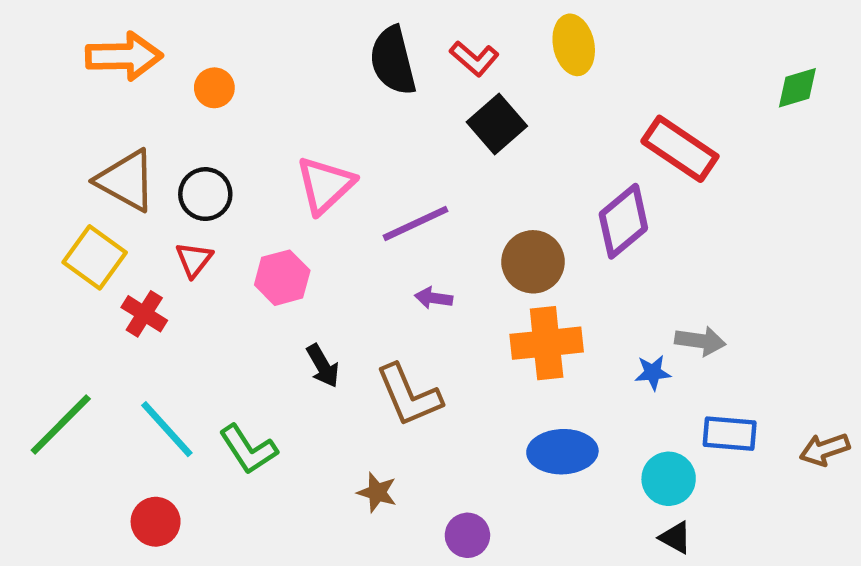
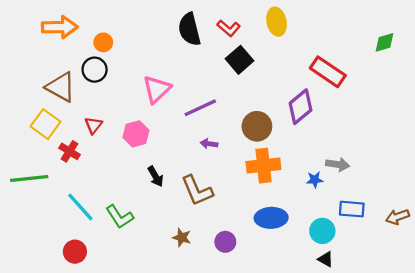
black circle: (205, 194) -> (95, 70), moved
green line: (61, 425) -> (29, 179), moved, turned 39
purple circle: (467, 535) -> (225, 242), moved

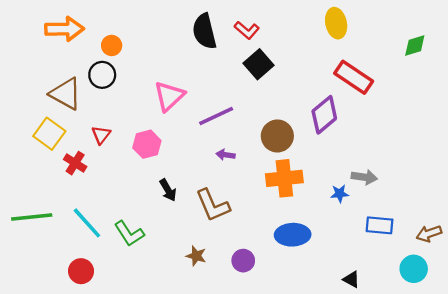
yellow ellipse: (277, 22) -> (336, 23), moved
green line: (29, 179) -> (32, 217), moved
cyan circle: (322, 231) -> (414, 269), moved

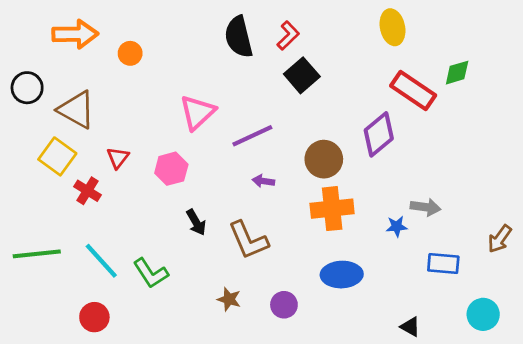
red L-shape: (247, 30) -> (288, 35), turned -85
green diamond: (415, 45) -> (457, 73), moved
black circle: (102, 75) -> (27, 88), moved
brown arrow: (429, 234) -> (500, 239), moved, turned -35

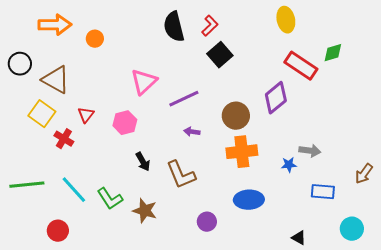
brown star: (229, 299) -> (145, 211), moved, size x1.4
red circle: (94, 317) -> (58, 231), moved

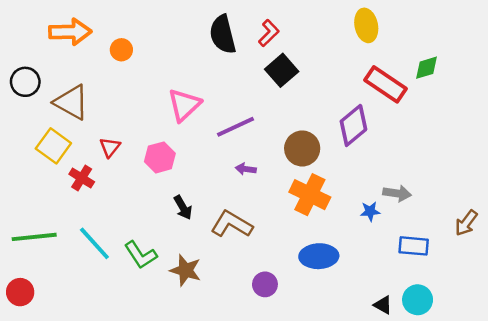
orange cross: (242, 152) -> (310, 195), turned 32
brown L-shape: (181, 175) -> (232, 224), turned 144
cyan circle: (352, 229) -> (418, 300), moved
red circle: (58, 231) -> (20, 292), moved

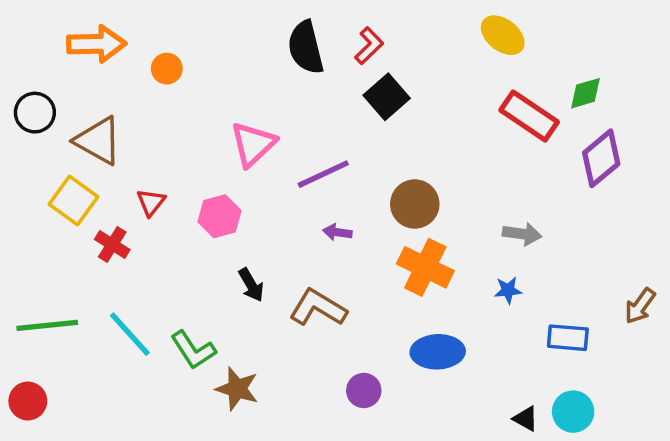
yellow ellipse: (366, 25) -> (503, 35), turned -40
purple diamond: (353, 125) -> (601, 158), moved
gray arrow: (397, 193) -> (522, 234), moved
brown star: (185, 270) -> (237, 389), moved

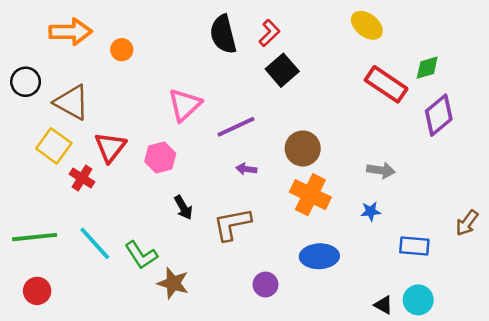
red triangle: (151, 202) -> (110, 147), size x1.5
brown L-shape: (318, 308) -> (232, 224), turned -42
red circle: (28, 401) -> (37, 291), moved

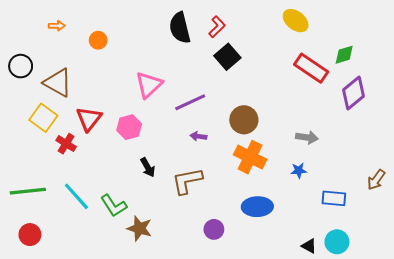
orange arrow: (70, 32) -> (57, 26), size x0.5

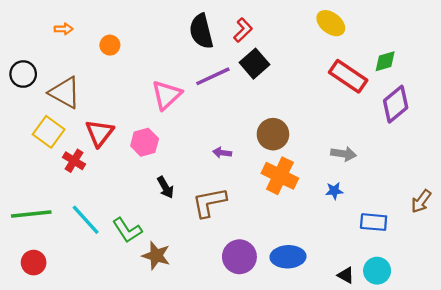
purple line: (190, 102) -> (213, 76), moved
blue ellipse: (257, 207) -> (288, 257), moved
purple circle: (214, 229) -> (239, 257), size x1.5

